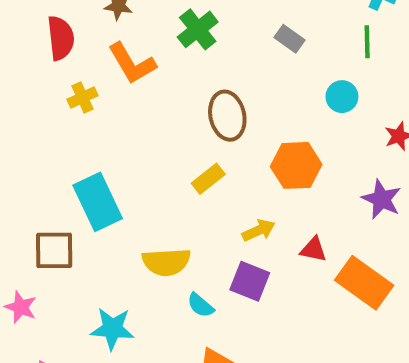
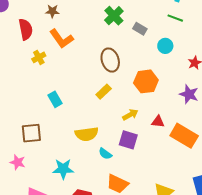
green cross: (198, 29) -> (114, 16), moved
gray rectangle: (290, 39) -> (140, 29), moved
green line: (367, 42) -> (175, 18), turned -63
cyan rectangle: (98, 202) -> (55, 99), moved, size x0.6

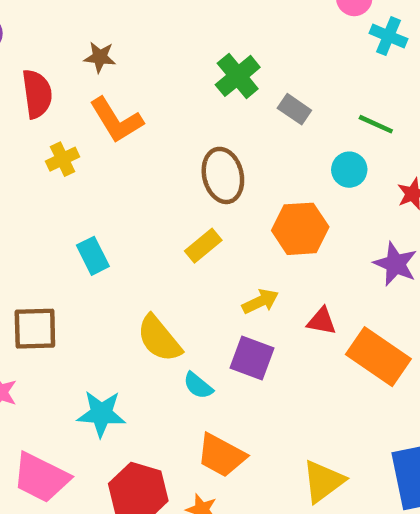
green line: (175, 18) -> (376, 124), moved
cyan circle: (165, 46) -> (349, 170), moved
yellow semicircle: (87, 134) -> (159, 339), turned 55

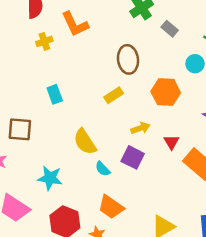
red triangle: (322, 321) -> (172, 142), turned 42

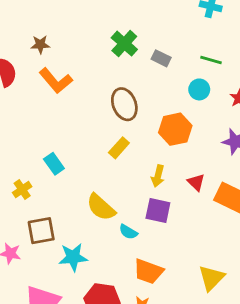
yellow cross: (44, 41) -> (22, 190), moved
yellow arrow: (140, 128) -> (158, 176), turned 138
brown square: (20, 129) -> (41, 231), moved

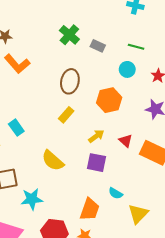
brown ellipse: (124, 104) -> (70, 81), turned 35
yellow arrow: (158, 176) -> (96, 136), turned -140
cyan semicircle: (128, 232) -> (116, 193), moved
orange trapezoid: (148, 271) -> (90, 209), turned -90

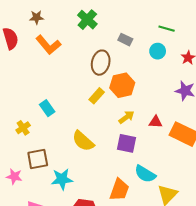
green cross: (69, 35) -> (87, 20), moved
gray rectangle: (98, 46) -> (125, 40), moved
orange hexagon: (109, 100) -> (122, 85), moved
red triangle: (126, 141) -> (156, 122), turned -40
cyan semicircle: (116, 193) -> (145, 174), size x1.5

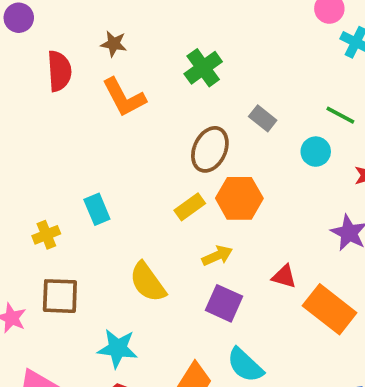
yellow arrow: (126, 117) -> (217, 256), moved
cyan star: (62, 179) -> (117, 348), moved

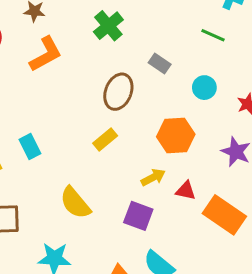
orange L-shape: (124, 97) -> (46, 54), turned -87
green line: (340, 115) -> (213, 35), moved
orange hexagon: (239, 198) -> (176, 136), moved
yellow arrow: (217, 256) -> (153, 177), moved

